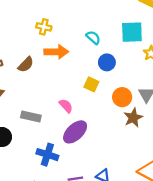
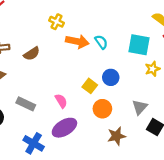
orange arrow: (56, 52) -> (77, 41), moved
blue circle: (107, 62) -> (111, 77), moved
orange circle: (122, 97) -> (102, 109), moved
brown star: (133, 118) -> (116, 136), moved

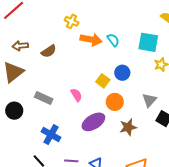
purple ellipse: (64, 128) -> (93, 122), moved

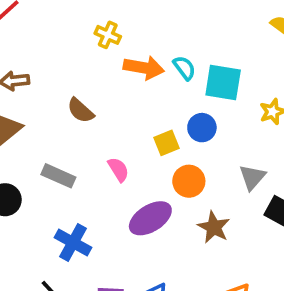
cyan square: (148, 42) -> (223, 83), moved
brown semicircle: (49, 51) -> (80, 111), moved, turned 77
yellow square: (103, 81) -> (166, 143), turned 32
brown star: (128, 127) -> (214, 227), turned -30

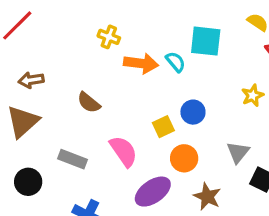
cyan square: (223, 83) -> (206, 41), moved
pink semicircle: (118, 169) -> (124, 151), size x1.5

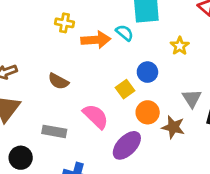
yellow star: (253, 95) -> (180, 46), moved
brown star: (207, 197) -> (173, 127), moved

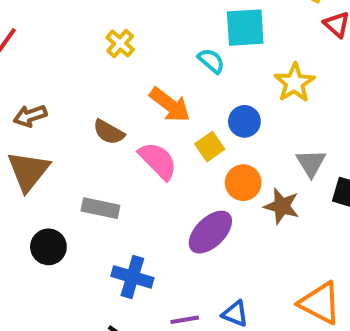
yellow cross: (64, 23) -> (120, 44), turned 30
orange arrow: (96, 40) -> (170, 105), moved, turned 40
yellow star: (180, 46) -> (294, 83), size x1.4
pink semicircle: (96, 116) -> (158, 161), moved

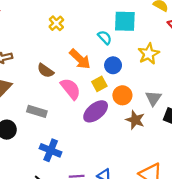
blue circle: (244, 121) -> (113, 65), moved
orange circle: (243, 183) -> (122, 95), moved
purple ellipse: (210, 232) -> (96, 111), moved

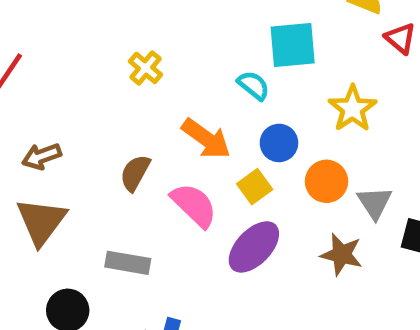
brown semicircle: (45, 71) -> (135, 173), turned 91
orange circle: (122, 95) -> (326, 181), moved

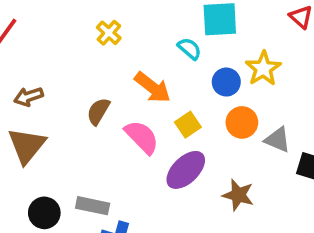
blue circle: (279, 143) -> (226, 82), moved
gray triangle: (375, 203) -> (278, 140), turned -36
brown star: (342, 254) -> (238, 195), moved
gray rectangle: (128, 263) -> (93, 206), moved

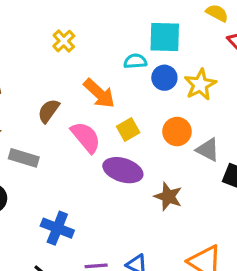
cyan semicircle: (189, 49) -> (135, 61), turned -50
blue circle: (226, 82) -> (164, 78), moved
purple ellipse: (186, 170) -> (123, 170), turned 57
gray rectangle: (93, 206) -> (24, 158), moved

